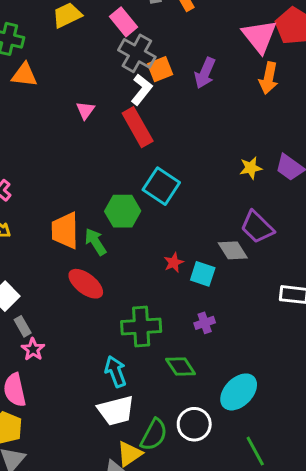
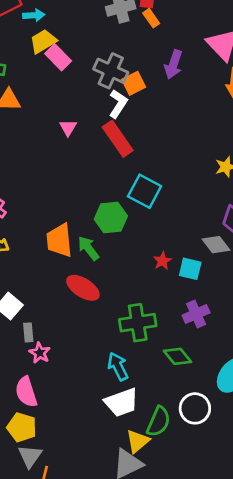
pink rectangle: (123, 22) -> (58, 57), moved
purple arrow: (205, 73) -> (173, 64), moved
purple cross: (205, 323) -> (196, 314), size x1.4
gray rectangle: (23, 326) -> (28, 332), turned 30

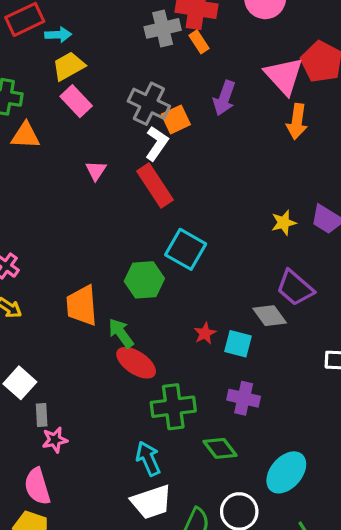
pink rectangle: (58, 57) -> (76, 101), moved
green arrow: (88, 248) -> (121, 333), moved
red ellipse: (83, 288) -> (136, 363), moved
purple cross: (196, 314) -> (244, 398), turned 35
pink star: (40, 353) -> (55, 440), turned 30

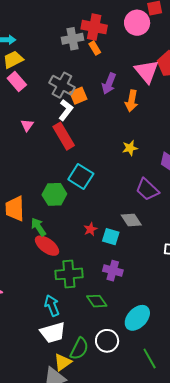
orange arrow: (297, 122) -> (131, 101), moved
yellow star: (284, 223) -> (130, 148), moved
purple trapezoid: (295, 288) -> (147, 189), moved

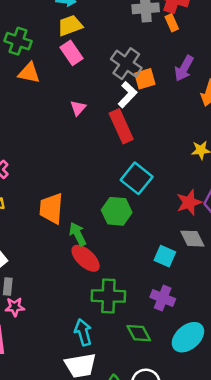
green hexagon: (54, 194) -> (117, 211), moved
red star: (91, 229) -> (189, 202), moved, size x1.5
cyan ellipse: (137, 318) -> (188, 337), moved

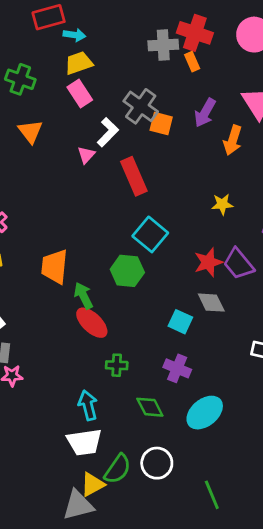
orange triangle: (29, 73) -> (30, 131), moved, turned 40
orange square: (145, 79) -> (161, 124), turned 30
white L-shape: (127, 95) -> (108, 132), moved
green cross: (108, 296) -> (117, 365), size x0.6

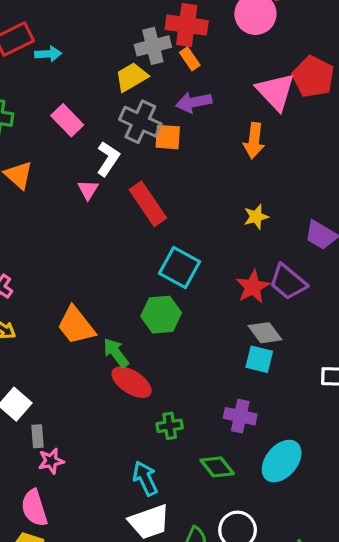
yellow trapezoid: (79, 63) -> (131, 77), moved
purple arrow: (205, 113) -> (194, 102), moved, turned 60
orange trapezoid: (55, 267) -> (76, 326), turned -33
cyan square: (180, 322) -> (259, 359), moved

